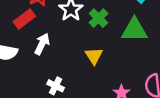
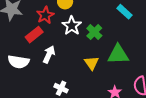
green triangle: (134, 30) -> (118, 54), moved

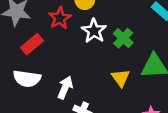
red rectangle: (34, 35) -> (32, 44), moved
white arrow: (49, 54) -> (65, 88), moved

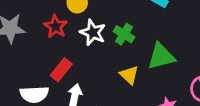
red rectangle: (32, 44) -> (61, 70), moved

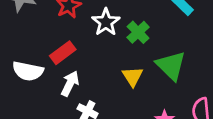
green triangle: (161, 56) -> (171, 66), turned 44

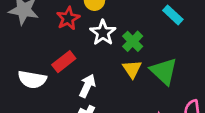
yellow triangle: (133, 76) -> (132, 69), moved
white arrow: (70, 84) -> (87, 86), moved

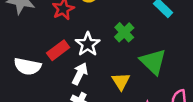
white star: (103, 33) -> (88, 44), moved
yellow triangle: (132, 69) -> (121, 81), moved

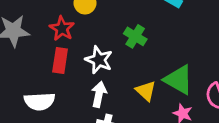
red rectangle: (58, 50) -> (60, 61), moved, turned -30
green triangle: (153, 62) -> (178, 80), moved

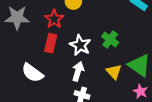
green cross: (135, 36) -> (110, 39), moved
white semicircle: (40, 101) -> (32, 73), turned 35

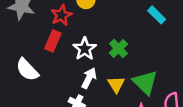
white arrow: (78, 71) -> (89, 78), moved

